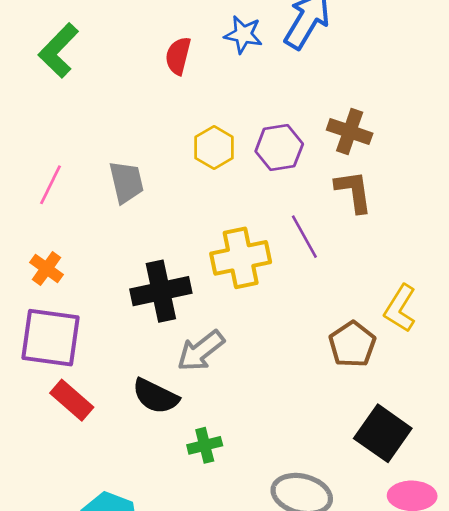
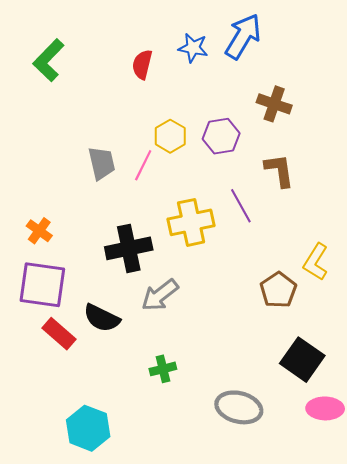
brown cross: (350, 132) -> (274, 104), moved
pink line: (51, 185) -> (143, 165), moved
black semicircle: (156, 396) -> (102, 318), moved

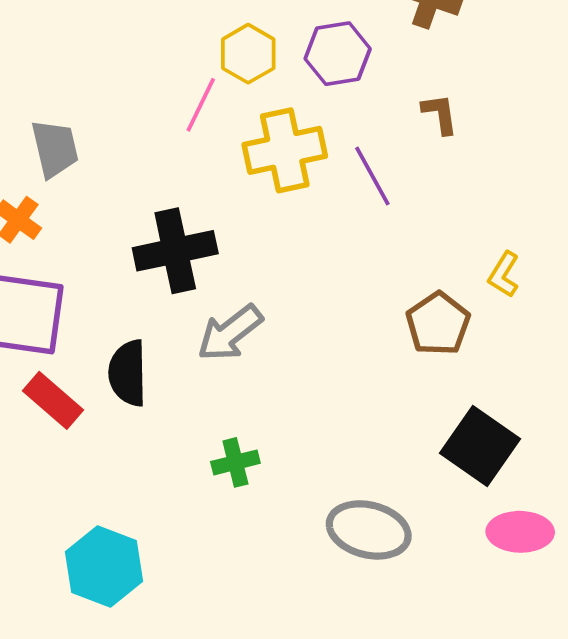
gray trapezoid: (102, 163) -> (55, 149), moved
brown L-shape: (279, 170) -> (440, 114), size x0.7
yellow cross: (191, 222) -> (285, 150), moved
yellow L-shape: (316, 262) -> (504, 274), size x0.7
black semicircle: (102, 318) -> (128, 373), turned 63

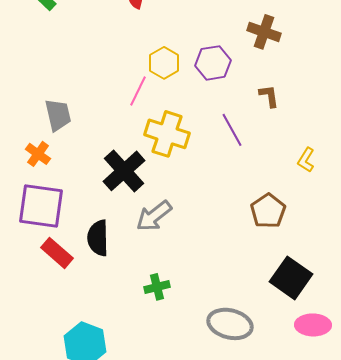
yellow cross: (285, 150) -> (167, 134), moved, turned 30
black cross: (175, 251) -> (124, 171), turned -30
yellow L-shape: (504, 274) -> (306, 160), moved

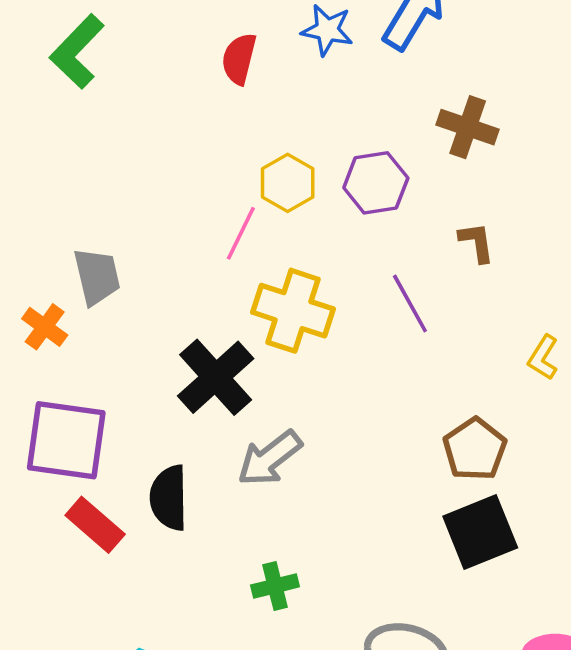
orange cross: (38, 154) -> (45, 327), moved
black square: (291, 278) -> (480, 532), moved, turned 33

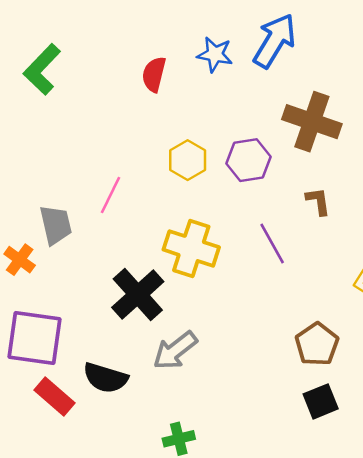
brown cross: (468, 127) -> (312, 122), size x1.4
pink line: (241, 233) -> (110, 195), moved
black semicircle: (169, 498) -> (105, 378), turned -72
black square: (480, 532) -> (321, 401), size x0.7

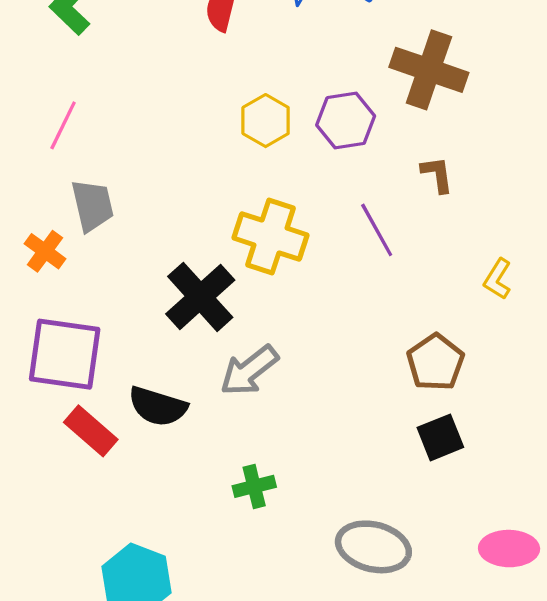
pink line: (110, 195) -> (63, 125), moved

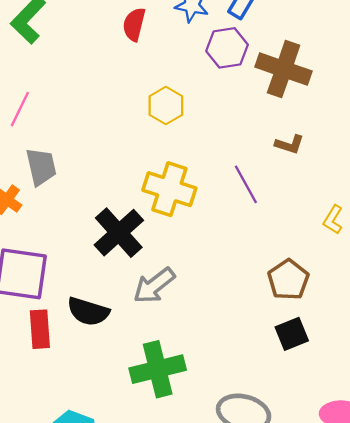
purple hexagon: (346, 121) -> (227, 48), moved
brown L-shape: (437, 174) -> (289, 144), turned 116
red rectangle: (91, 431) -> (40, 329), turned 45
green cross: (254, 486) -> (158, 369), size x1.8

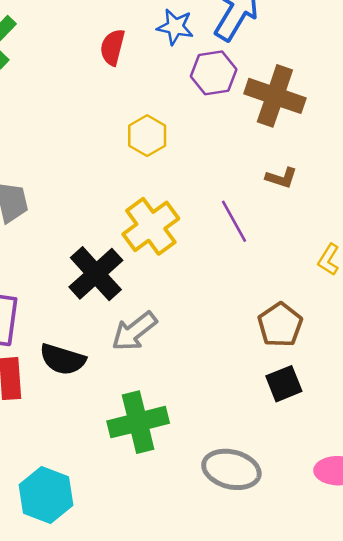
yellow cross: (169, 189) -> (151, 226), turned 36

